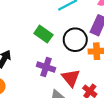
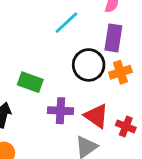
green rectangle: (43, 34) -> (30, 82), moved

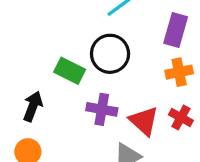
black circle: (89, 65) -> (110, 54), moved
red cross: (126, 126) -> (181, 118), moved

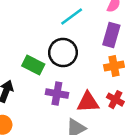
red triangle: (144, 121) -> (88, 102), turned -45

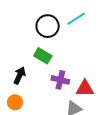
black circle: (63, 53) -> (48, 26), moved

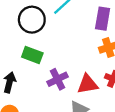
purple cross: (60, 80) -> (58, 79), turned -30

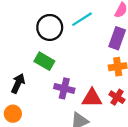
purple cross: (58, 79) -> (64, 88), turned 30

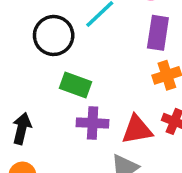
green rectangle: (44, 61) -> (76, 85), moved

